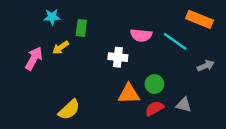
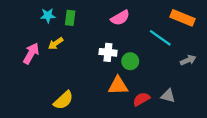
green rectangle: (81, 28) -> (70, 18), moved
pink semicircle: (141, 35) -> (120, 18), moved, turned -36
green circle: (154, 84) -> (130, 61), moved

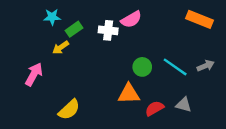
green rectangle: (70, 18) -> (74, 29), moved, turned 48
cyan line: (160, 38) -> (175, 67), moved
white cross: (108, 52) -> (108, 30), moved
pink arrow: (31, 53) -> (34, 74), moved

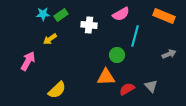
pink semicircle: (131, 19) -> (121, 14), moved
green rectangle: (74, 29) -> (61, 15), moved
cyan line: (175, 67) -> (135, 36), moved, turned 70
gray triangle: (184, 105) -> (151, 86), turned 32

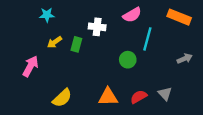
green rectangle: (61, 15) -> (76, 44), moved, turned -40
orange triangle: (106, 77) -> (108, 97), moved

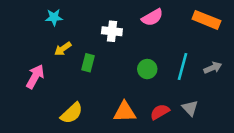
cyan line: (147, 39) -> (183, 66), moved
green rectangle: (76, 44) -> (88, 63), moved

